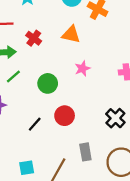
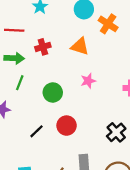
red cross: (34, 38) -> (43, 47), turned 32
green line: (13, 76) -> (20, 83), turned -32

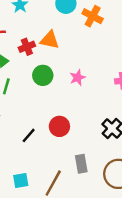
orange triangle: (80, 46) -> (50, 40), moved
green circle: (53, 92) -> (43, 75), moved

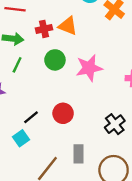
pink star: (77, 78) -> (89, 68), size x1.6
cyan square: (21, 180) -> (21, 138), moved, turned -35

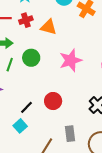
red cross: (44, 29) -> (26, 20), moved
green circle: (55, 60) -> (31, 58), moved

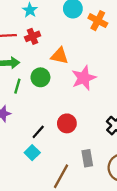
orange triangle: (49, 27) -> (60, 56), moved

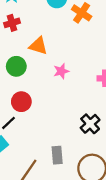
pink star: (84, 78) -> (61, 71), size x0.6
red circle: (67, 123) -> (21, 102), moved

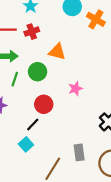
pink star: (61, 71) -> (75, 89), moved

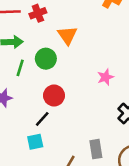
orange triangle: (57, 52) -> (67, 35), turned 42
pink star: (75, 89) -> (105, 77), moved
cyan square: (26, 144) -> (35, 142), turned 32

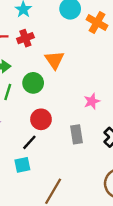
gray rectangle: (96, 149) -> (76, 134), moved

